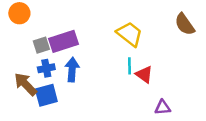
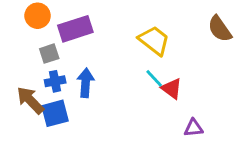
orange circle: (19, 13) -> (38, 16), moved
purple rectangle: (63, 41) -> (75, 29), moved
cyan line: (130, 66) -> (154, 78), turned -42

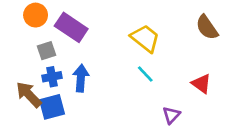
purple rectangle: (75, 29) -> (71, 27), turned 52
red triangle: (172, 89) -> (201, 84), moved
purple triangle: (193, 128) -> (171, 115), moved, turned -42

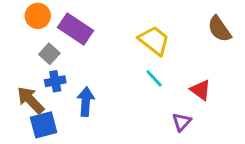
gray square: (47, 51) -> (49, 54), turned -30
blue arrow: (81, 78) -> (86, 102), moved
red triangle: (201, 84) -> (201, 90), moved
blue square: (52, 107) -> (44, 125), moved

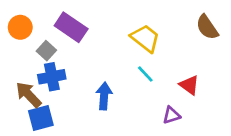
orange circle: (38, 16) -> (20, 27), moved
blue cross: (55, 81) -> (52, 77), size x1.4
blue arrow: (86, 102) -> (104, 96), moved
purple triangle: (182, 122) -> (171, 115), turned 30

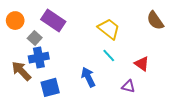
blue arrow: (104, 96) -> (88, 77), moved, turned -30
purple triangle: (171, 115) -> (128, 86), turned 32
blue square: (41, 118) -> (50, 87), moved

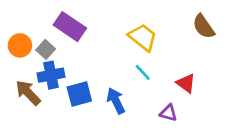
orange circle: (15, 21) -> (20, 45), moved
blue square: (50, 87) -> (79, 94), moved

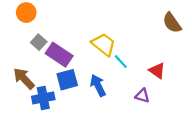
purple rectangle: (70, 27) -> (59, 55), moved
yellow trapezoid: (143, 37) -> (104, 44), moved
orange circle: (20, 45) -> (26, 13), moved
blue cross: (51, 75) -> (43, 98), moved

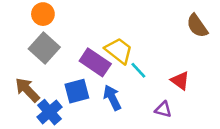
orange circle: (26, 13) -> (43, 14), moved
gray square: (39, 42) -> (44, 48), size x1.6
purple rectangle: (59, 55) -> (95, 62), moved
blue cross: (43, 98) -> (49, 112), turned -30

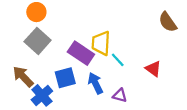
yellow trapezoid: (119, 51) -> (101, 43), turned -125
purple triangle: (163, 109) -> (120, 95), moved

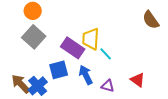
red triangle: (153, 69) -> (138, 80), moved
brown arrow: (23, 77) -> (21, 84), moved

